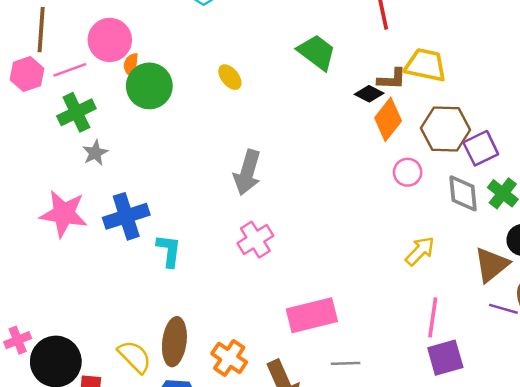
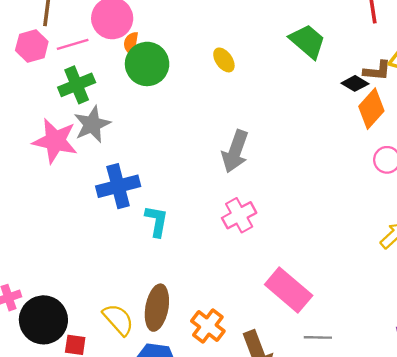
gray star: (95, 153) -> (92, 124), size x1.5
pink star: (64, 214) -> (55, 141), moved
pink rectangle: (312, 315) -> (289, 290), turned 51

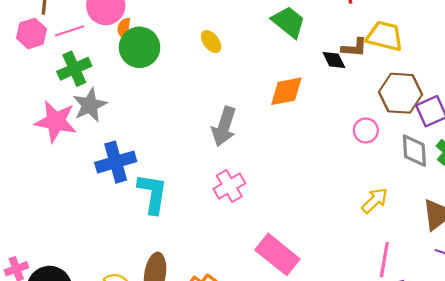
black diamond: (355, 83) -> (334, 60), turned 35
orange diamond: (371, 109) -> (286, 91), moved, turned 39
cyan L-shape: (157, 221) -> (153, 194), size x1.4

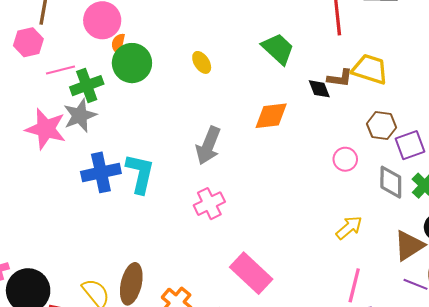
pink line: (70, 31) -> (61, 70), moved
green cross: (74, 69) -> (87, 86), moved
brown hexagon: (401, 93) -> (381, 126), size x0.7
cyan L-shape: (153, 194) -> (140, 173), moved

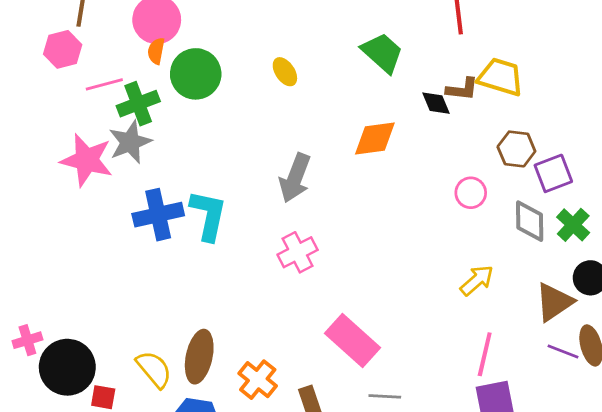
orange semicircle: (118, 44) -> (156, 51), moved

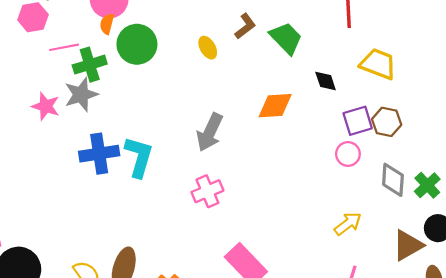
brown L-shape: (462, 89) -> (245, 26), moved, turned -48
pink star: (87, 160) -> (46, 106), size x0.7
purple square: (553, 173) -> (358, 121), moved

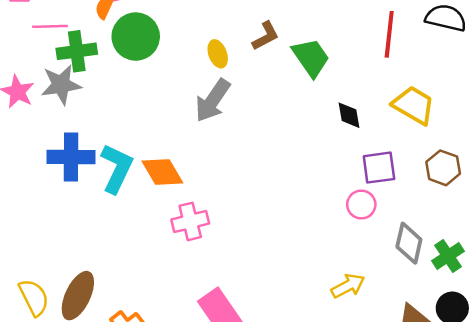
orange diamond: (275, 106) -> (162, 172), moved, turned 54
brown hexagon: (387, 122) -> (443, 168), moved
gray arrow: (210, 132) -> (213, 101), moved

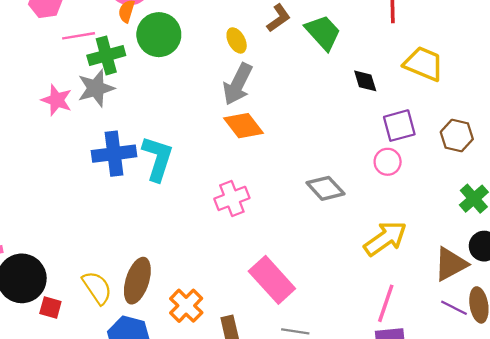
brown hexagon: (443, 168) -> (457, 136), moved
orange diamond: (162, 172) -> (243, 126), moved
gray diamond: (409, 243) -> (325, 188), moved, turned -48
yellow arrow: (348, 286) -> (385, 238), size x1.4

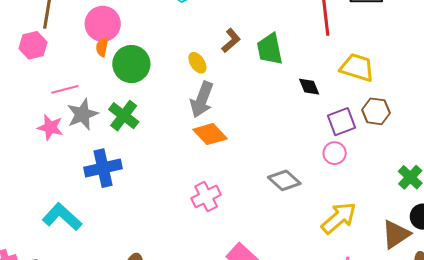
green trapezoid: (323, 32) -> (270, 49), turned -144
pink line: (79, 36) -> (65, 89), moved
green cross: (106, 55) -> (124, 116), moved, turned -32
brown hexagon: (457, 136) -> (376, 111), moved
cyan L-shape: (158, 158) -> (62, 217), moved, turned -60

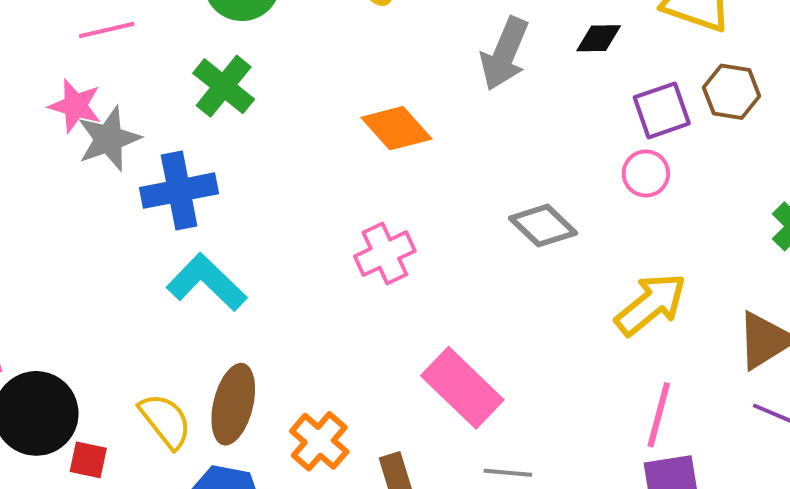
black diamond: (309, 87) -> (599, 38), turned -70
gray arrow: (202, 100) -> (505, 54), moved
gray star: (82, 114) -> (109, 139), moved
cyan L-shape: (62, 217) -> (207, 282), moved

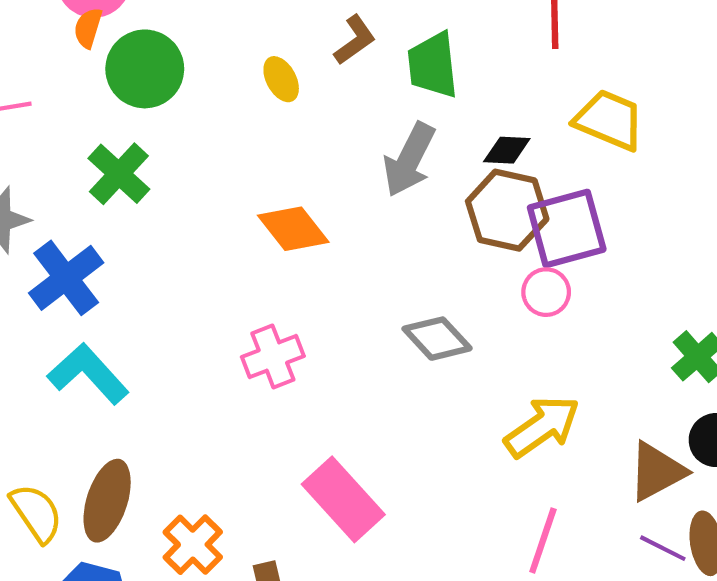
brown hexagon: (732, 92) -> (507, 210), moved, size x1.4
purple square: (662, 110) -> (567, 229), size x1.4
blue cross: (179, 191) -> (66, 278), turned -30

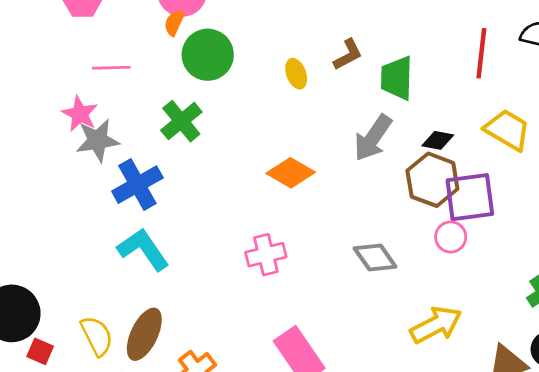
orange diamond: (293, 229) -> (291, 173), turned -30

